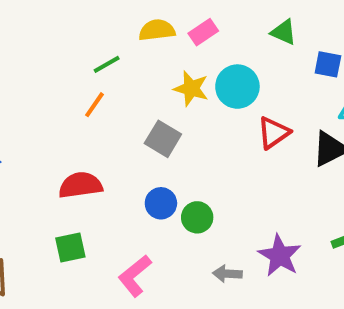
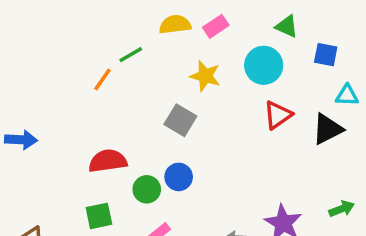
cyan circle: (237, 87) -> (264, 65), moved
orange line: (95, 105) -> (102, 79), moved
green circle: (197, 217) -> (147, 189), moved

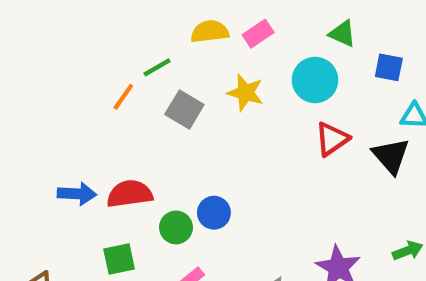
gray square: (180, 120) -> (184, 109), moved
black triangle: (327, 129) -> (391, 156), turned -44
blue arrow: (21, 140) -> (77, 194), moved

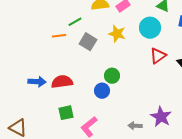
orange line: (123, 97) -> (59, 36), turned 48
green circle: (176, 227) -> (112, 76), moved
green square: (119, 259) -> (66, 113), moved

